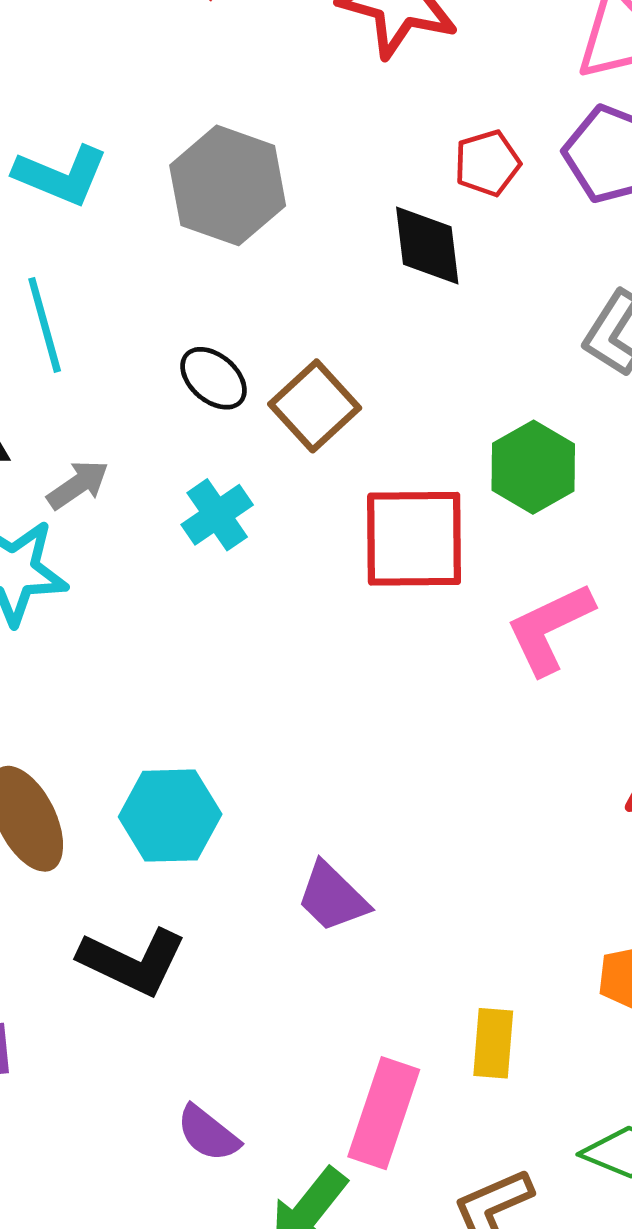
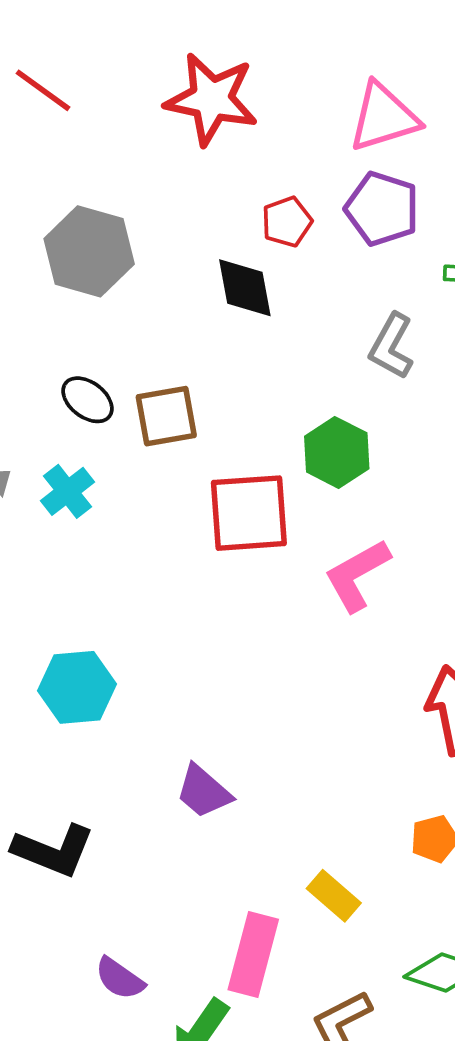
brown square: (315, 406) -> (166, 416), turned 36
cyan cross: (217, 515) -> (67, 491), moved
cyan hexagon: (170, 816) -> (77, 687), moved
yellow rectangle: (493, 1043) -> (334, 896), turned -50

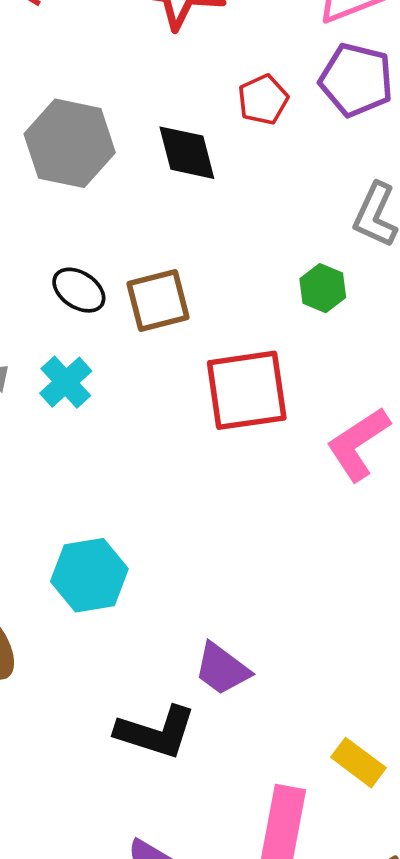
black diamond: (245, 288) -> (187, 153), moved
green hexagon: (337, 452) -> (323, 288), moved, size x0.7
black L-shape: (53, 850) -> (156, 732), moved

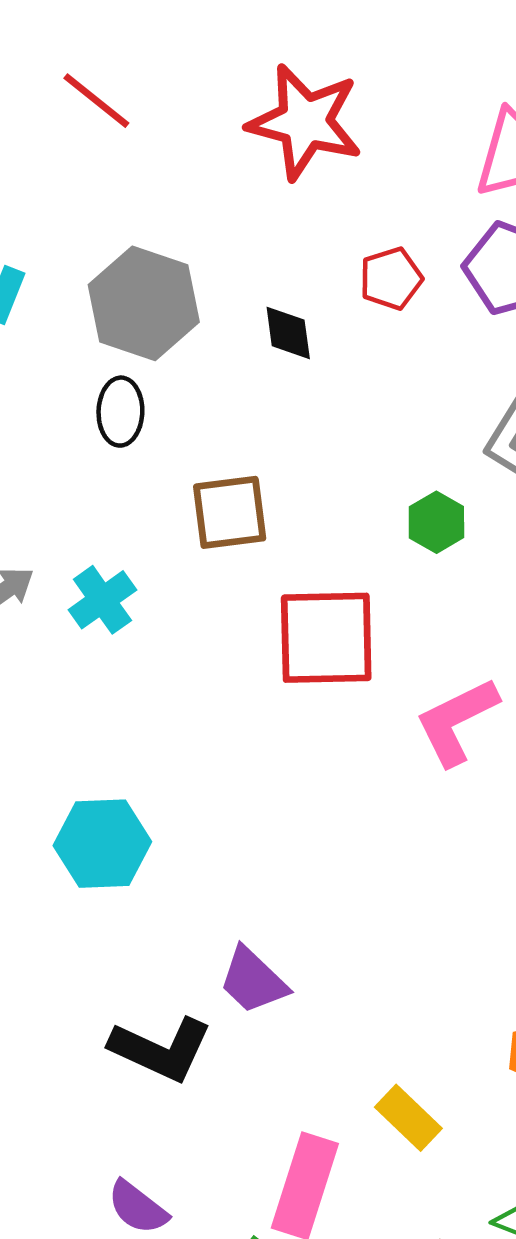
black diamond: (187, 153) -> (288, 333), size x0.7
black ellipse: (79, 290) -> (120, 412), moved, turned 52

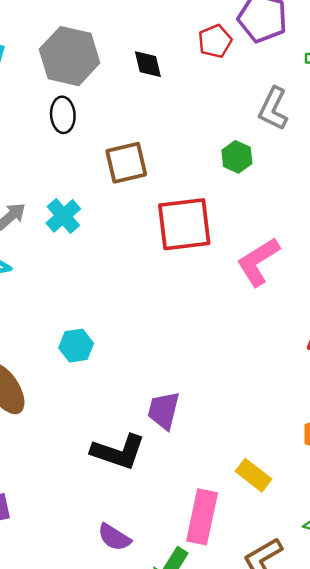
red pentagon: (391, 279) -> (215, 41), moved
cyan hexagon: (102, 844) -> (76, 346), size x0.7
purple trapezoid: (253, 981) -> (164, 410), turned 66

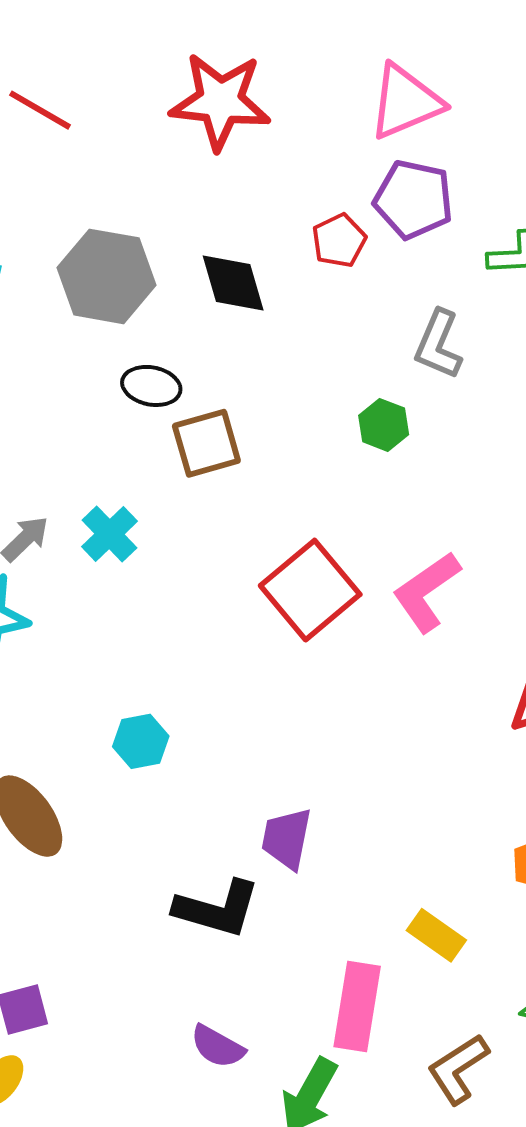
black diamond: (148, 64) -> (233, 283), size x1.4
black ellipse: (63, 115) -> (151, 386), moved, turned -72
red square: (184, 224) -> (310, 590), moved, turned -30

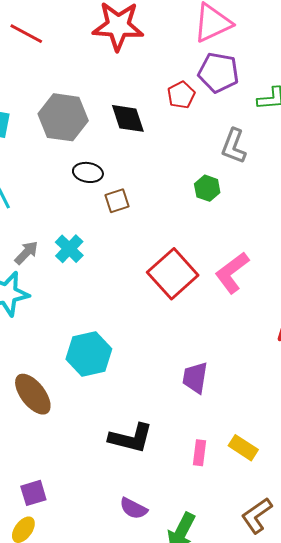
brown square: (206, 443) -> (117, 201), size x0.7
cyan hexagon: (141, 741) -> (89, 354), size x1.6
purple trapezoid: (287, 839) -> (195, 378), moved
pink rectangle: (357, 1006) -> (199, 453), moved, size x0.6

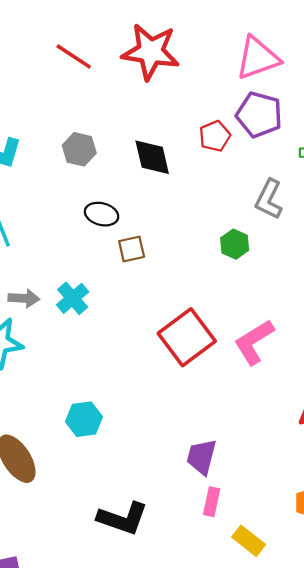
red line: (26, 34) -> (74, 57), moved
gray hexagon: (63, 117) -> (79, 149), size x0.6
gray arrow: (26, 253) -> (24, 298), turned 44
cyan hexagon: (89, 354) -> (84, 419), size x0.7
pink rectangle: (199, 453) -> (212, 502), moved

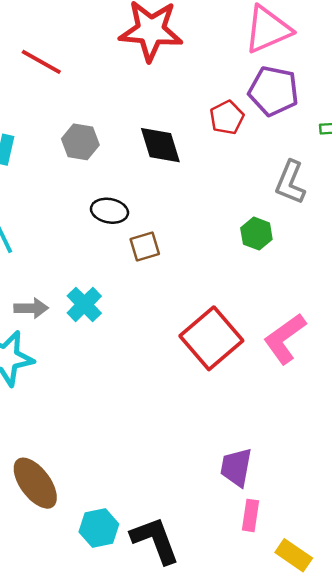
red line: (74, 57) -> (41, 62), moved
cyan hexagon: (84, 419) -> (99, 528), moved
black L-shape: (123, 518) -> (155, 540), turned -126

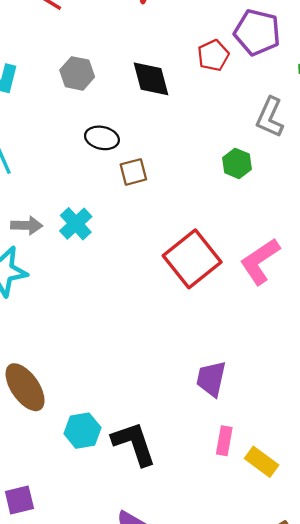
pink rectangle: (250, 515) -> (224, 441), moved

